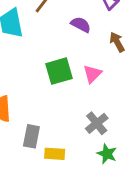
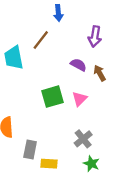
purple semicircle: (81, 25) -> (78, 65), moved

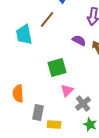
pink triangle: (80, 99) -> (67, 91), moved

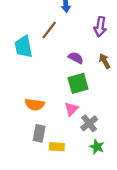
purple semicircle: (79, 41) -> (76, 58), moved
green square: (57, 68) -> (78, 83), moved
orange semicircle: (18, 94) -> (35, 104), moved, turned -78

